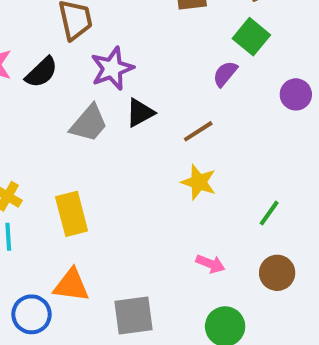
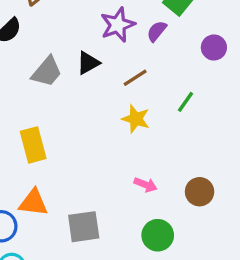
purple star: (112, 68) -> (118, 25), moved
green line: (269, 213) -> (186, 102), moved

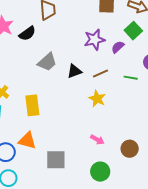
black triangle: (88, 63) -> (74, 71), moved
green line: (186, 102) -> (131, 78), moved, turned 56

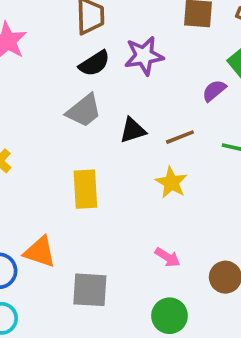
black semicircle: (27, 34) -> (94, 63), moved
purple star: (95, 40) -> (144, 56), moved
yellow rectangle: (32, 105) -> (85, 189), moved

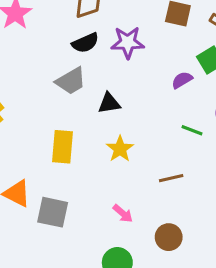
brown line: (180, 137) -> (171, 178), moved
yellow star: (171, 182) -> (120, 149), moved
gray square: (90, 290) -> (53, 212), moved

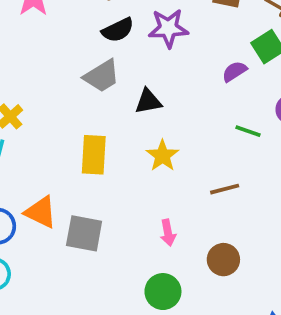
pink arrow: (123, 213) -> (168, 233), turned 40

